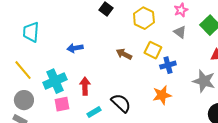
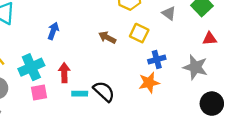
blue arrow: (75, 48) -> (53, 31), turned 119
blue cross: (168, 65) -> (157, 60), moved
cyan rectangle: (94, 112) -> (80, 94), moved, turned 32

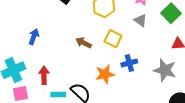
orange star: (149, 83) -> (105, 74), moved

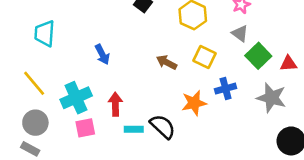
green square: (171, 13) -> (258, 56), moved
blue arrow: (34, 37) -> (102, 54), turned 133

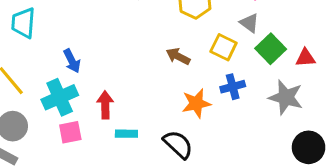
blue arrow: (102, 54) -> (72, 61), moved
yellow square: (205, 57) -> (224, 47), moved
brown arrow: (167, 62) -> (178, 56), moved
black semicircle: (163, 127) -> (178, 144), moved

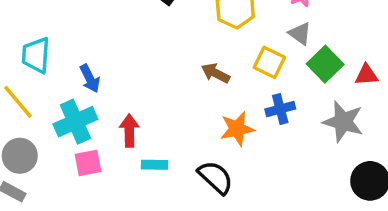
cyan trapezoid: (23, 23) -> (36, 55), moved

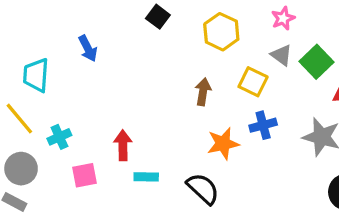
green square: (325, 64) -> (316, 62), moved
brown arrow: (216, 73) -> (203, 92), turned 72
blue arrow: (90, 79) -> (88, 48), moved
cyan cross: (75, 122) -> (59, 137), moved, size x0.6

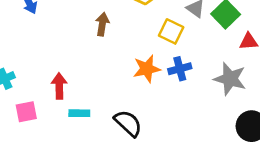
brown arrow: (203, 92) -> (102, 24), moved
orange star: (223, 144) -> (147, 69), moved

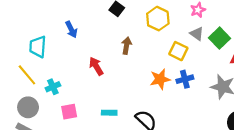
red arrow: (59, 86) -> (96, 66), moved, turned -30

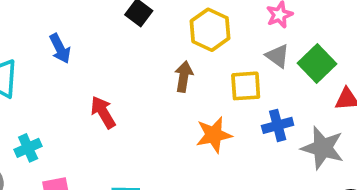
brown arrow: (126, 46) -> (184, 77), moved
yellow square: (178, 51) -> (246, 86), turned -30
blue cross: (185, 79) -> (278, 125), moved

